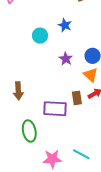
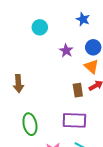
blue star: (65, 25) -> (83, 19), moved
purple rectangle: (55, 109) -> (74, 120), moved

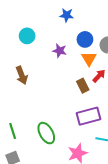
orange triangle: (91, 67) -> (89, 59), turned 35
brown arrow: (18, 84) -> (22, 75), moved

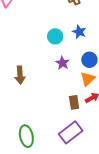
cyan circle: (27, 36) -> (55, 36), moved
purple rectangle: (88, 116) -> (71, 132), turned -40

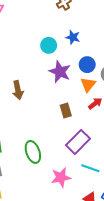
purple star: (62, 63) -> (60, 72), size x1.5
brown rectangle: (74, 102) -> (66, 110), moved

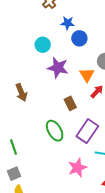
blue star: (73, 37) -> (68, 23), moved
blue circle: (87, 65) -> (79, 38), moved
green ellipse: (33, 152) -> (55, 131), moved

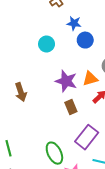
purple star: (58, 68) -> (66, 81), moved
orange triangle: (87, 75) -> (90, 79), turned 42
green ellipse: (55, 131) -> (54, 153), moved

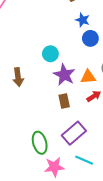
cyan circle: (47, 44) -> (50, 54), moved

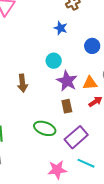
blue star: (83, 20) -> (61, 28), moved
green ellipse: (40, 143) -> (45, 128), moved, turned -55

